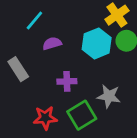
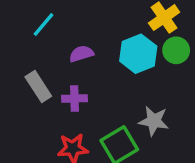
cyan line: (34, 20) -> (44, 24), moved
purple cross: (67, 81) -> (75, 99), moved

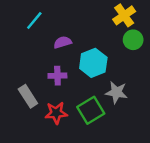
cyan hexagon: (138, 54) -> (93, 63), moved
gray rectangle: (38, 86) -> (28, 96), moved

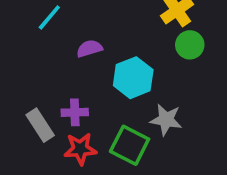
purple cross: (57, 76) -> (75, 112), moved
green square: (91, 110) -> (130, 145), turned -32

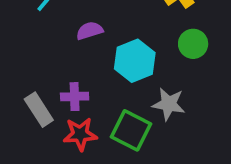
green circle: (190, 45) -> (193, 44), moved

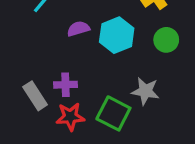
cyan hexagon: (135, 61) -> (117, 35), moved

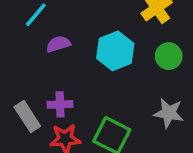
purple semicircle: (78, 29) -> (58, 44), moved
gray star: (145, 91) -> (169, 113), moved

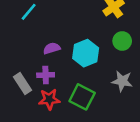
purple semicircle: (58, 44) -> (52, 48), moved
cyan hexagon: (115, 51) -> (86, 53), moved

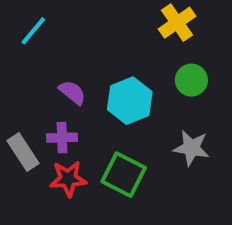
purple semicircle: (52, 48) -> (72, 92), turned 56

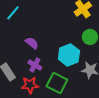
cyan hexagon: (130, 101) -> (69, 55), moved
purple cross: (62, 138) -> (35, 65), moved, turned 32

